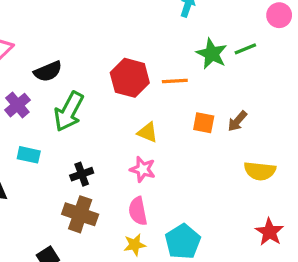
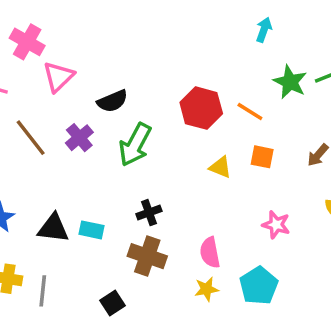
orange line: (175, 81) -> (250, 112), turned 35
orange square: (204, 123) -> (262, 157), moved
cyan rectangle: (29, 155) -> (92, 230), moved
pink star: (143, 169) -> (276, 225), moved

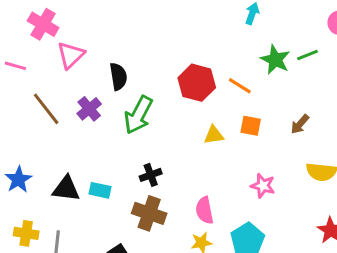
black semicircle: (112, 101) -> (118, 77), turned -76
yellow triangle: (220, 167) -> (214, 135), turned -30

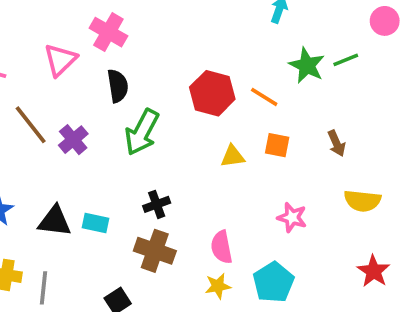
pink cross: (43, 24) -> (108, 32), moved
purple cross: (89, 109) -> (73, 140), moved
brown arrow: (300, 124) -> (336, 143), turned -65

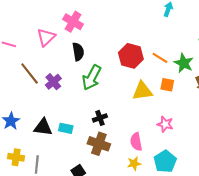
green star: (307, 65) -> (184, 63), moved
yellow triangle: (233, 156) -> (142, 91), size x1.5
pink star: (292, 217) -> (165, 124), moved

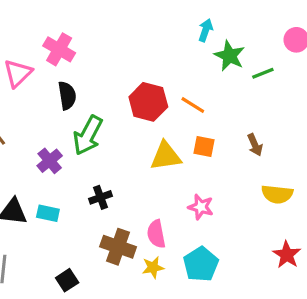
green star: (184, 63) -> (229, 56), moved
purple cross: (53, 82) -> (50, 161), moved
brown cross: (99, 144) -> (118, 247), moved

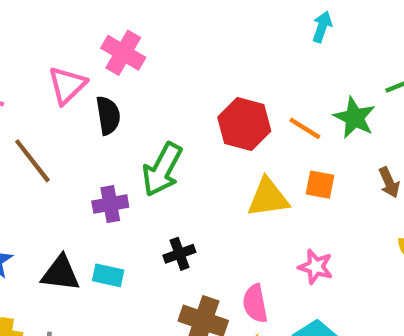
green star: (229, 56) -> (355, 118), moved
black semicircle: (67, 96) -> (108, 115), moved
purple cross: (50, 161) -> (110, 204), turned 30

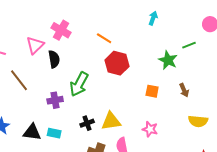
orange line: (305, 128) -> (104, 38), moved
yellow triangle: (268, 198) -> (111, 121), moved

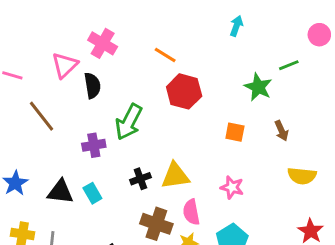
cyan rectangle: (54, 133) -> (92, 193), turned 48

